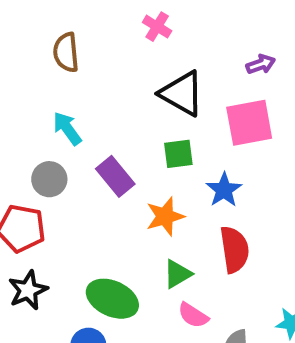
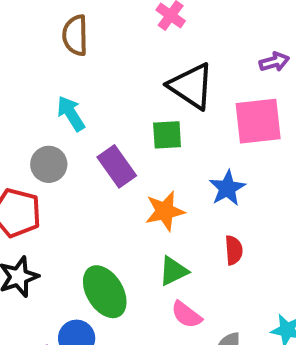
green square: (178, 154) -> (167, 135), moved
red semicircle: (234, 250) -> (234, 250), size x0.6
green ellipse: (112, 299) -> (105, 292), turned 30

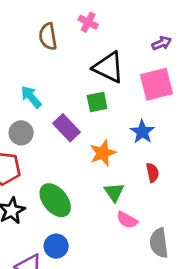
brown semicircle: (75, 35) -> (48, 36), moved
green triangle: (173, 271) -> (114, 192), turned -30
green ellipse: (105, 292) -> (55, 200), moved

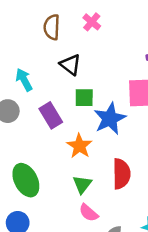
black triangle: (109, 67) -> (70, 65), moved, size x0.7
blue star: (142, 132) -> (110, 119), moved, size x1.4
orange star: (103, 153) -> (79, 146), turned -30
red semicircle: (152, 173) -> (121, 174), size x1.6

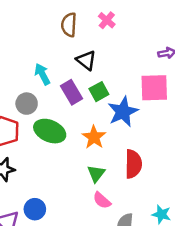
green square: (84, 98) -> (99, 92), turned -30
purple rectangle: (51, 115) -> (71, 92), moved
green ellipse: (26, 180) -> (50, 131), moved, turned -40

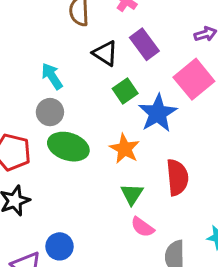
pink square: (154, 88) -> (194, 79), turned -32
purple rectangle: (71, 92) -> (144, 44), moved
gray circle: (27, 104) -> (50, 112), moved

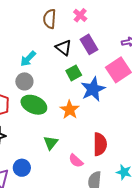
cyan arrow: (52, 76) -> (28, 59), turned -108
red semicircle: (177, 177) -> (100, 144), moved
green triangle: (132, 194) -> (51, 143), moved

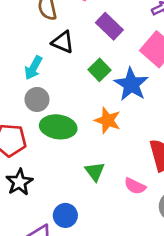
black triangle: (63, 48) -> (63, 42), moved

